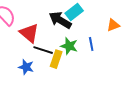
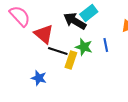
blue star: (26, 67) -> (39, 78), moved

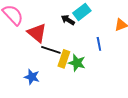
black arrow: (75, 21) -> (68, 20), size x0.6
green star: (84, 47) -> (77, 63), moved

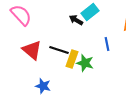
red triangle: (37, 33) -> (32, 50), moved
blue star: (32, 77) -> (43, 86), moved

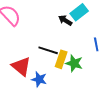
red triangle: (32, 50) -> (21, 66), moved
blue star: (43, 86) -> (39, 79), moved

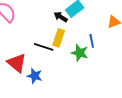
yellow rectangle: (61, 59) -> (59, 38), moved
green star: (74, 63) -> (80, 53), moved

